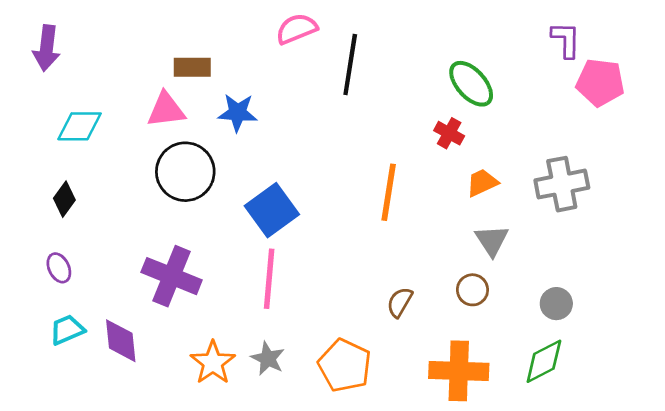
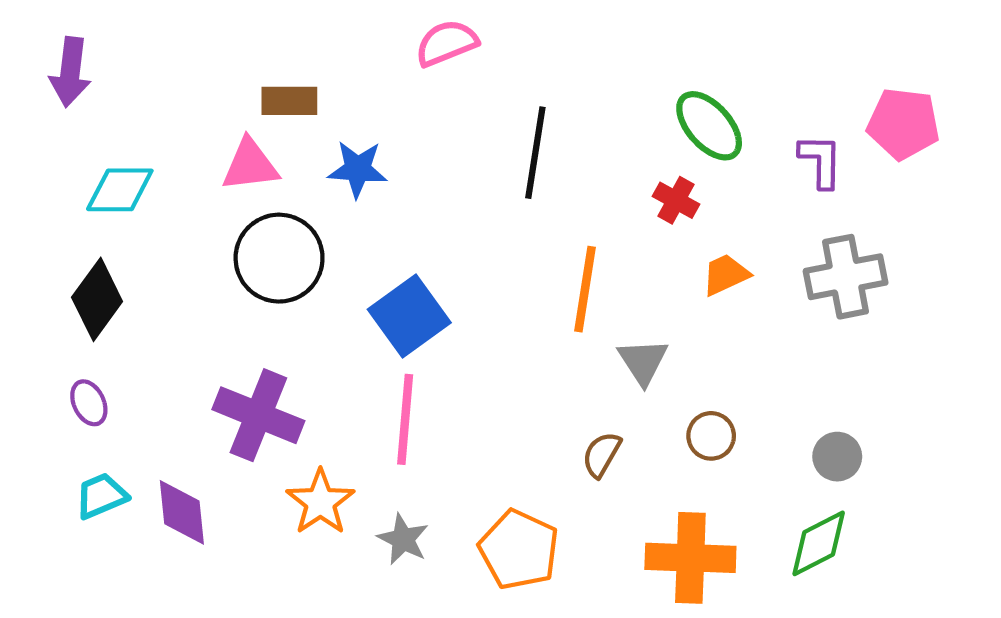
purple L-shape: (566, 40) -> (821, 161), moved
black line: (350, 64) -> (535, 153), moved
black diamond: (64, 199) -> (97, 299), size x1.5
gray triangle: (492, 240) -> (643, 361), moved
orange star: (213, 363) -> (320, 502), moved

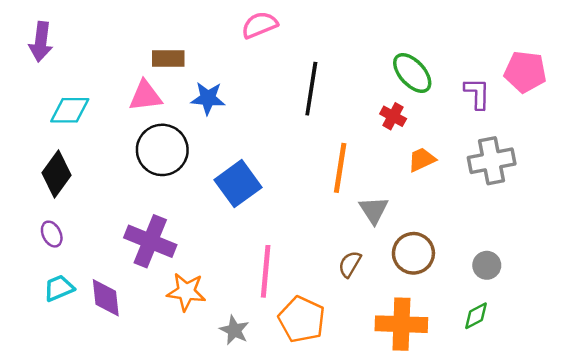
pink line: (405, 419) -> (266, 271), moved
brown circle: (711, 436) -> (413, 253), size x1.5
orange star: (320, 502) -> (186, 292), turned -30
gray star: (403, 539) -> (234, 330), moved
green diamond: (819, 543) -> (476, 316), size x0.7

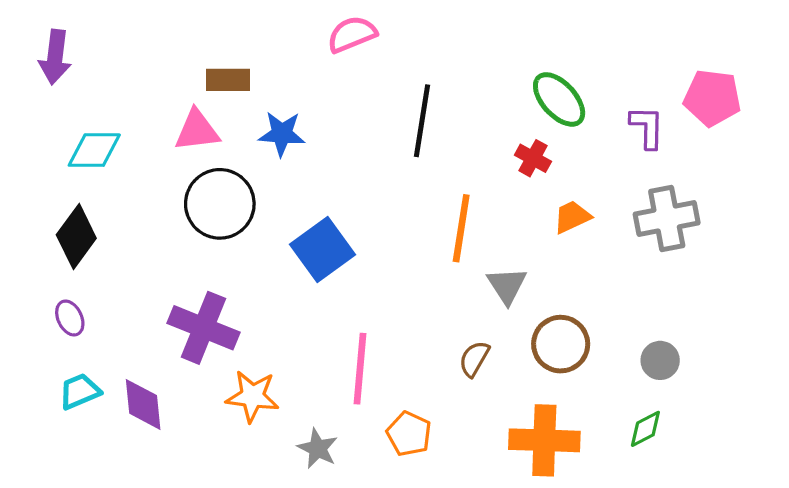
orange pentagon: (302, 319) -> (409, 434), size x0.7

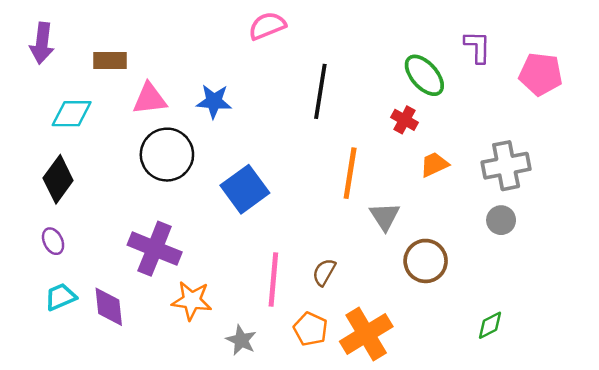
brown rectangle: (228, 80) -> (110, 60), moved
purple L-shape: (647, 127) -> (478, 47), moved
brown semicircle: (474, 359) -> (324, 272), moved
gray circle: (660, 360) -> (501, 220), moved
orange cross: (544, 440) -> (366, 334), moved, turned -33

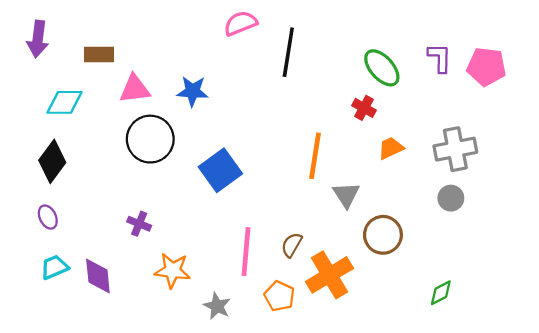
purple L-shape: (478, 47) -> (440, 58), moved
black line: (320, 91) -> (288, 52), moved
purple cross: (155, 249) -> (139, 224), size x0.5
orange cross: (366, 334) -> (329, 275), moved

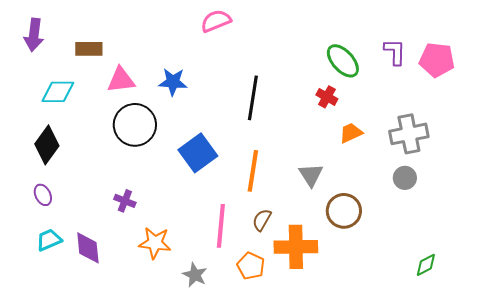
black line: (288, 52) -> (253, 98), moved
orange line: (315, 156) -> (253, 171), moved
orange cross: (329, 275) -> (296, 247), turned 30
green diamond: (441, 293) -> (426, 265), moved

